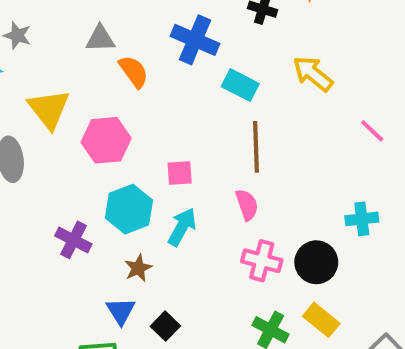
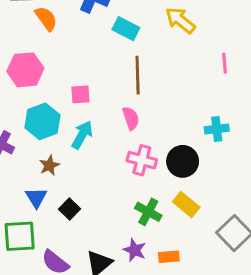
pink line: (372, 131) -> (225, 63), turned 42

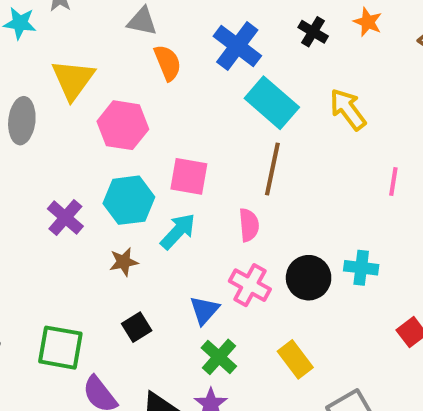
cyan rectangle: (126, 29) -> (272, 103), size x1.4
pink square: (80, 94) -> (189, 176), size x1.4
black circle: (183, 161) -> (309, 278), moved
blue triangle: (36, 198) -> (204, 310), moved
green cross: (148, 212) -> (219, 357), moved

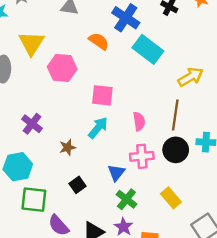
orange semicircle: (168, 63) -> (99, 41), moved, turned -30
yellow arrow: (348, 109) -> (191, 77), moved, turned 100
brown line: (272, 169) -> (175, 115), moved
cyan hexagon: (129, 200) -> (18, 167), moved
pink cross: (250, 285) -> (142, 156), turned -30

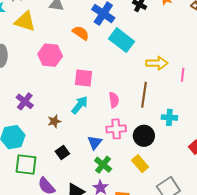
yellow triangle: (31, 43) -> (25, 21), moved, turned -45
yellow arrow: (191, 77) -> (157, 63), turned 30
black circle: (176, 150) -> (144, 136), moved

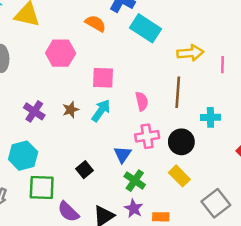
brown star: (54, 121) -> (71, 110), moved

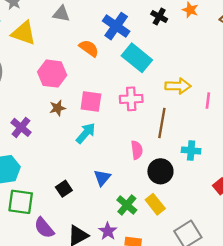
pink semicircle: (142, 101) -> (137, 150), moved
brown star: (71, 110) -> (57, 108), moved
pink cross: (147, 136) -> (131, 99), moved
green cross: (135, 181) -> (127, 205), moved

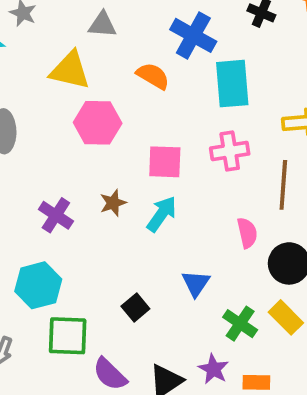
yellow triangle: (24, 33) -> (70, 70), moved
cyan rectangle: (137, 58) -> (232, 84), turned 52
brown star: (57, 108) -> (113, 203), moved

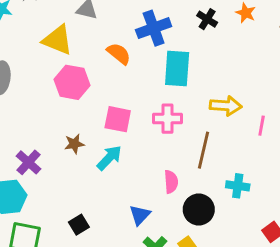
blue cross: (193, 35) -> (154, 28), turned 32
purple cross: (56, 215) -> (29, 162), moved
blue triangle: (196, 283) -> (140, 215), moved

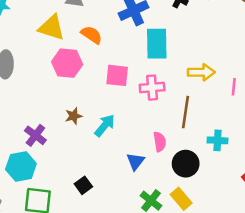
orange semicircle: (119, 54) -> (92, 35), moved
pink square: (118, 119) -> (117, 75), moved
blue triangle: (140, 215) -> (135, 161), moved

